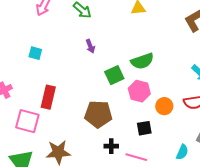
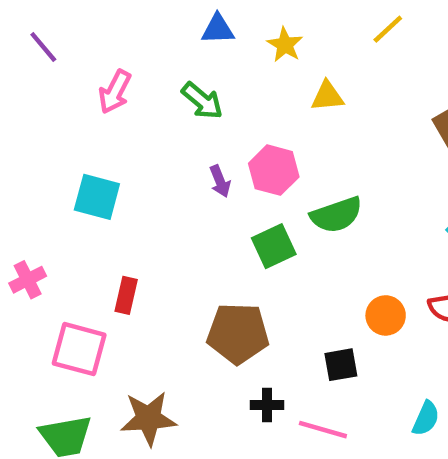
cyan square: (35, 53) -> (97, 197), size x1.5
pink hexagon: (139, 91) -> (274, 170), moved
red rectangle: (48, 97) -> (126, 295), size x0.7

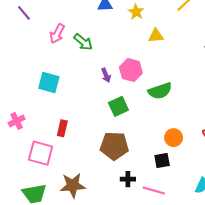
green arrow: (202, 101) -> (83, 42), moved
green square: (274, 246) -> (118, 106), moved
orange circle: (386, 315) -> (174, 138), moved

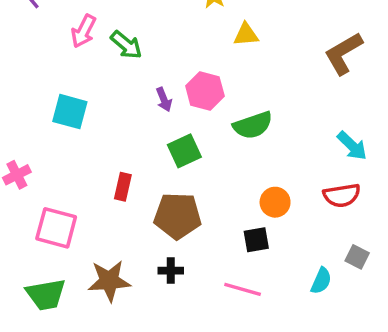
red rectangle: (62, 128) -> (123, 187), moved
black cross: (128, 179) -> (171, 271), moved

